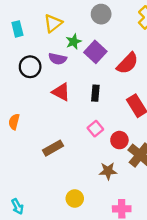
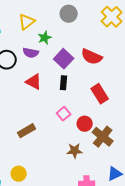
purple square: (95, 52) -> (64, 59), moved
red semicircle: (127, 63) -> (92, 57), turned 70
yellow circle: (75, 198) -> (19, 174), moved

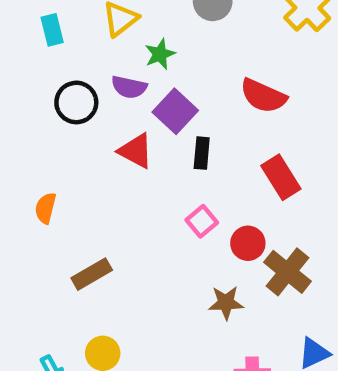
purple square: (64, 59) -> (175, 111), moved
brown rectangle: (27, 131) -> (92, 274), moved

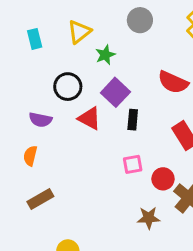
purple semicircle: (129, 87) -> (40, 120), moved
black circle: (76, 102) -> (68, 87), moved
pink square: (202, 221) -> (133, 164), turned 30
brown rectangle: (92, 274) -> (40, 199), moved

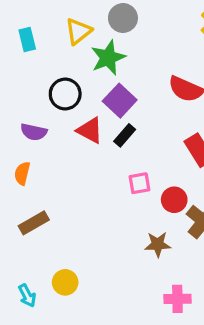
gray circle: (140, 20) -> (123, 18), moved
green star: (105, 55) -> (108, 58), size x1.5
black rectangle: (133, 120) -> (125, 135), moved, turned 36

